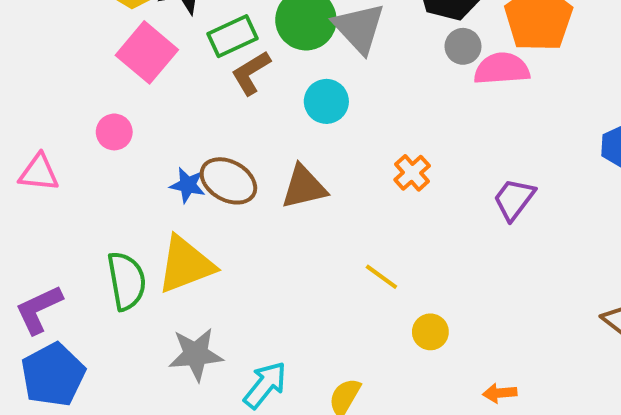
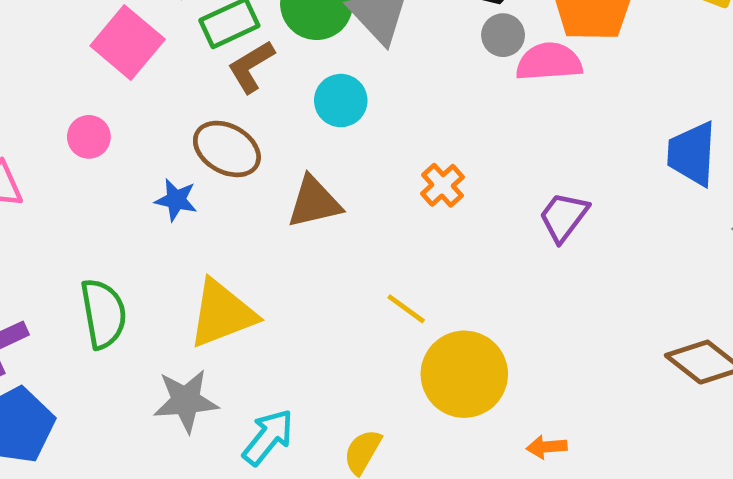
brown ellipse: (228, 181) -> (227, 149), moved
yellow triangle: (186, 265) -> (222, 314), moved
yellow circle: (430, 332) -> (464, 374), size x2.0

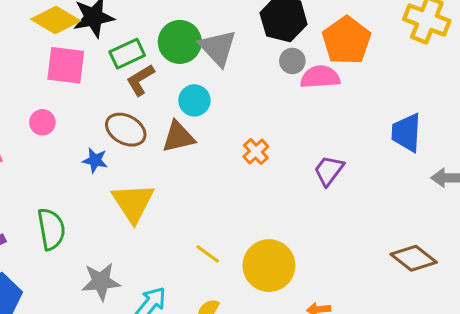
pink square: (128, 42) -> (66, 65), turned -33
brown triangle: (314, 202) -> (178, 137), moved
yellow line: (406, 309) -> (208, 254), moved
yellow triangle: (222, 314) -> (133, 203), moved, turned -42

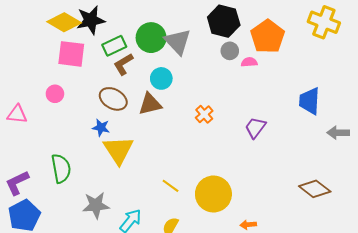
pink semicircle: (320, 77) -> (249, 62), size x0.6
blue star: (95, 160) -> (101, 128), moved

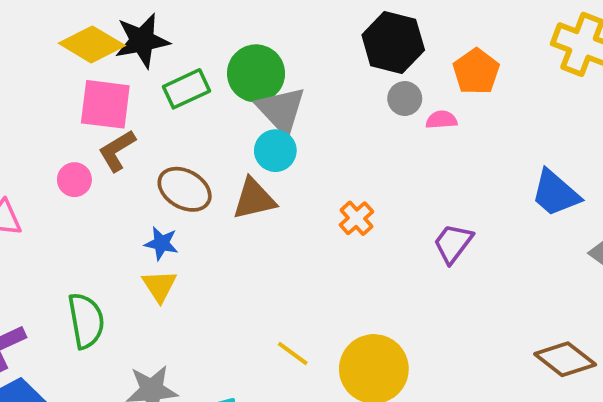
orange pentagon: (268, 37) -> (476, 71), size x0.7
gray triangle: (178, 42) -> (281, 110), moved
brown L-shape: (123, 64) -> (117, 151), moved
blue trapezoid: (310, 101) -> (555, 193), turned -52
yellow triangle: (118, 150) -> (159, 286), moved, size x0.6

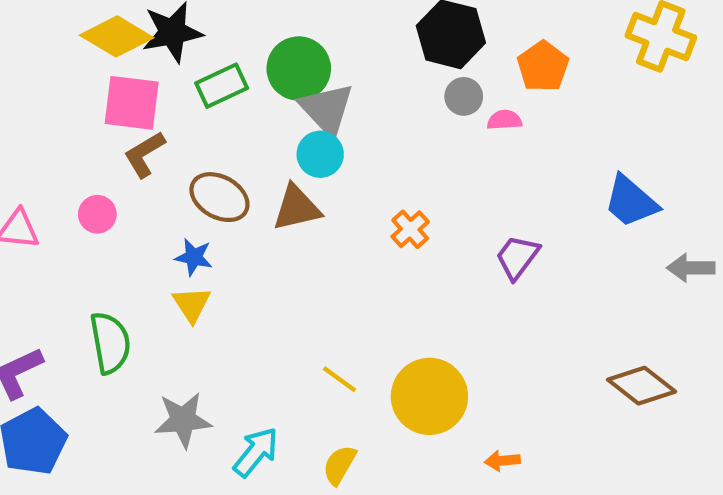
pink circle: (74, 180) -> (97, 214), moved

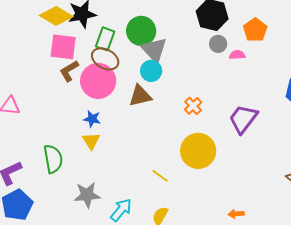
green rectangle: (222, 86) -> (105, 39), turned -45
brown ellipse: (219, 197) -> (105, 59), moved
pink circle: (97, 214) -> (98, 81), moved, size x2.0
purple trapezoid: (517, 257) -> (243, 119), size x1.4
yellow circle: (429, 396) -> (198, 151), moved

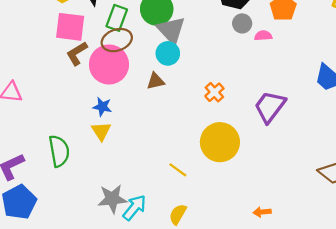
brown ellipse: (105, 59) -> (117, 40), turned -48
brown triangle: (140, 96) -> (156, 81), size x0.7
gray star: (87, 195) -> (112, 199), moved

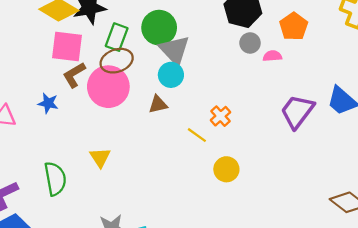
blue star: (102, 107) -> (48, 103), moved
purple trapezoid: (270, 107) -> (297, 111), moved
yellow circle: (220, 142) -> (226, 169), size x0.6
yellow line: (178, 170) -> (197, 135), moved

